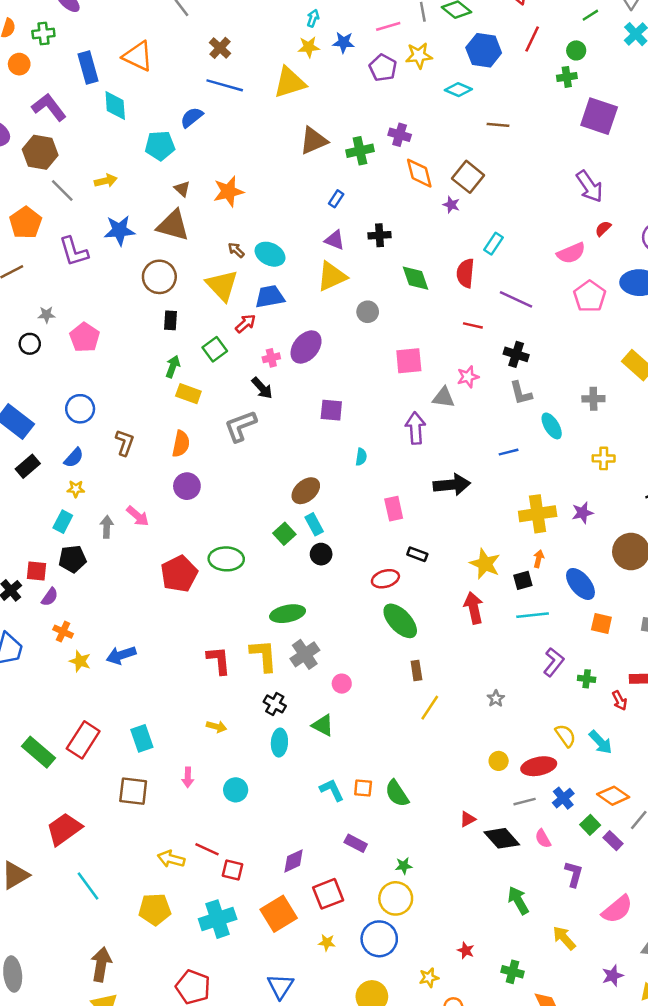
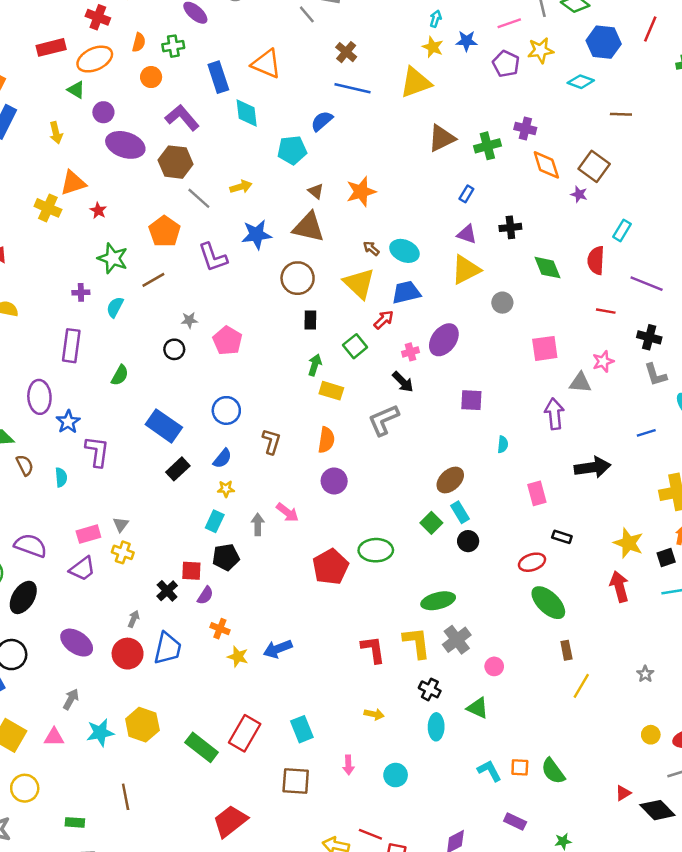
yellow star: (309, 47) -> (433, 47), turned 30

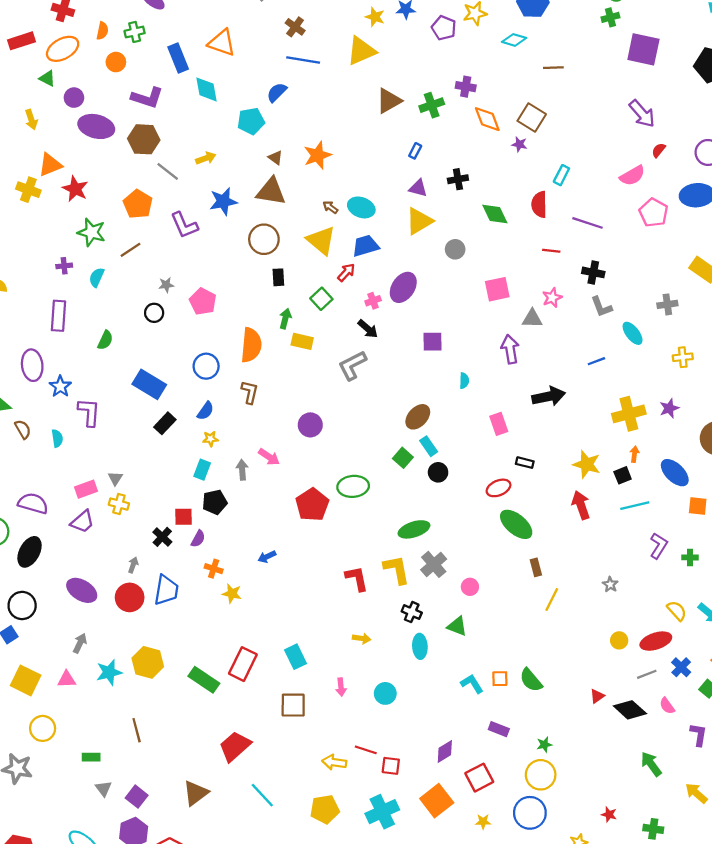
purple L-shape: (182, 118) -> (147, 98), turned 152
red star: (98, 210) -> (75, 189), size x1.6
orange semicircle: (326, 440) -> (251, 345), moved, size x1.4
blue arrow: (278, 649) -> (267, 557), moved, size x0.7

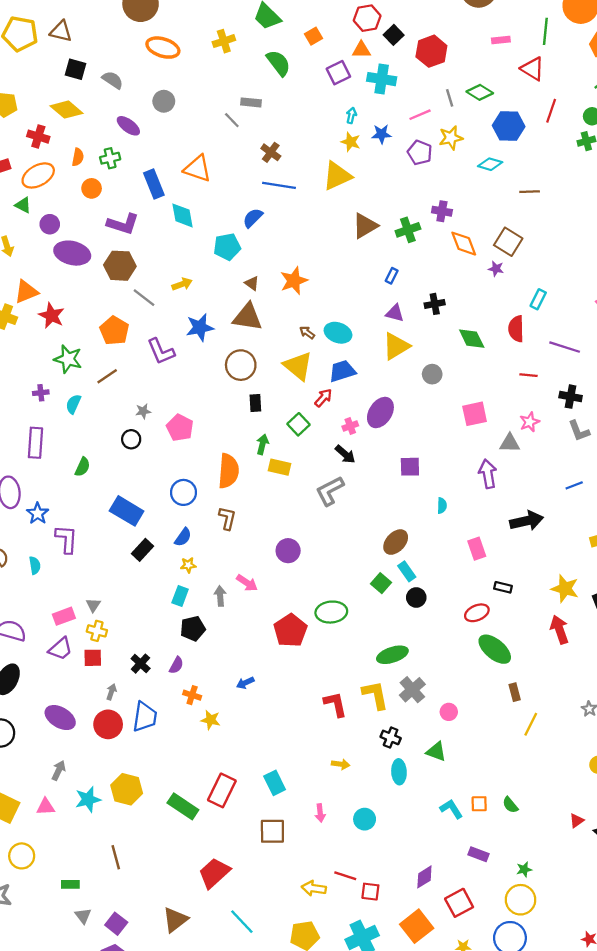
red square: (184, 517) -> (93, 658), moved
green semicircle: (531, 680) -> (510, 805), size x0.7

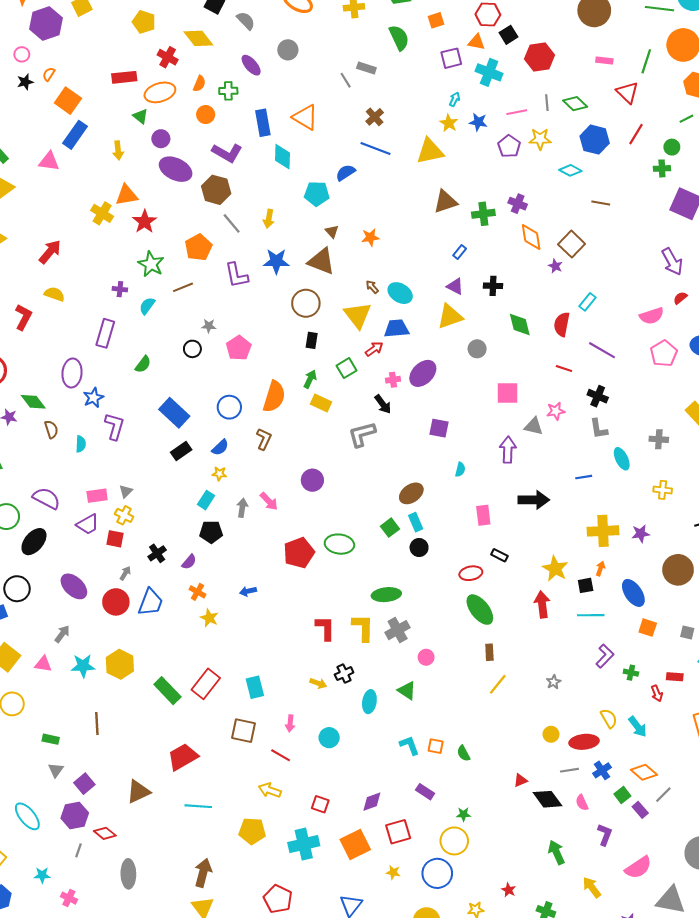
orange star: (294, 281) -> (370, 237), size x0.7
yellow arrow: (182, 284) -> (269, 219), turned 108
black cross: (391, 737) -> (344, 674), moved, turned 30
red line: (345, 876) -> (281, 755), moved
cyan line: (242, 922) -> (198, 806), turned -55

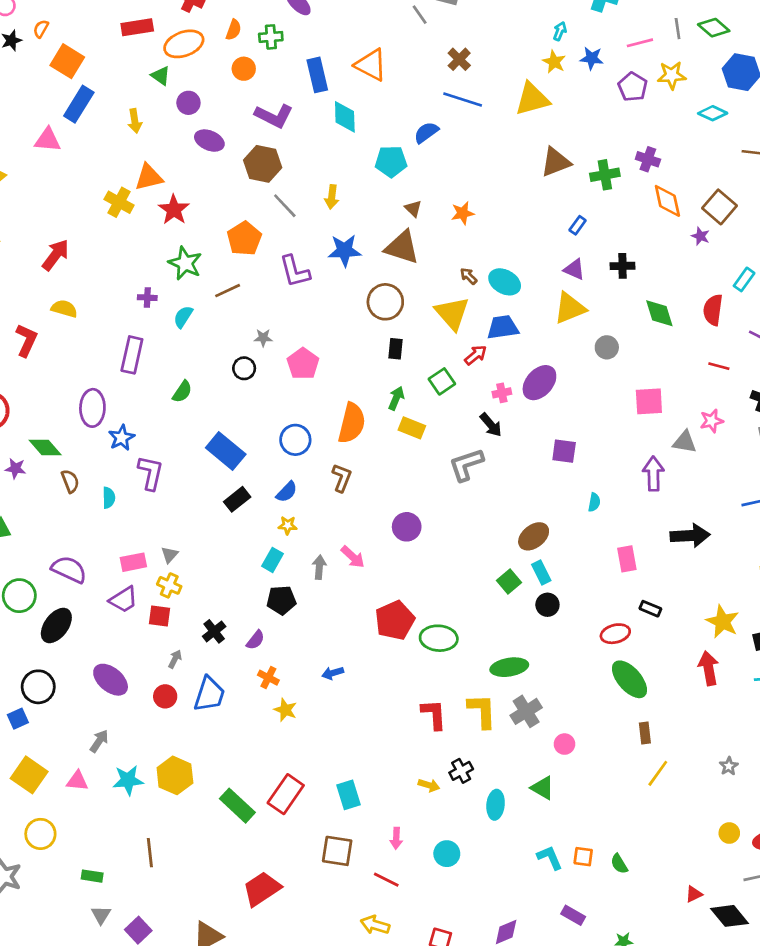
purple ellipse: (176, 169) -> (209, 141), size x0.7
green ellipse: (339, 544) -> (439, 638), moved
red circle: (116, 602) -> (165, 696), size x0.7

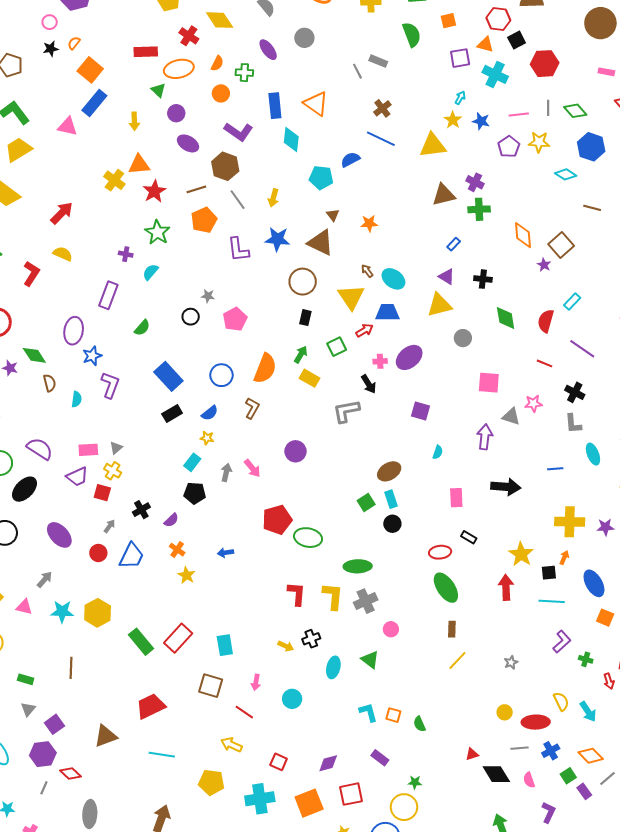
purple cross: (648, 159) -> (475, 182), moved
brown line: (228, 291) -> (196, 189), moved

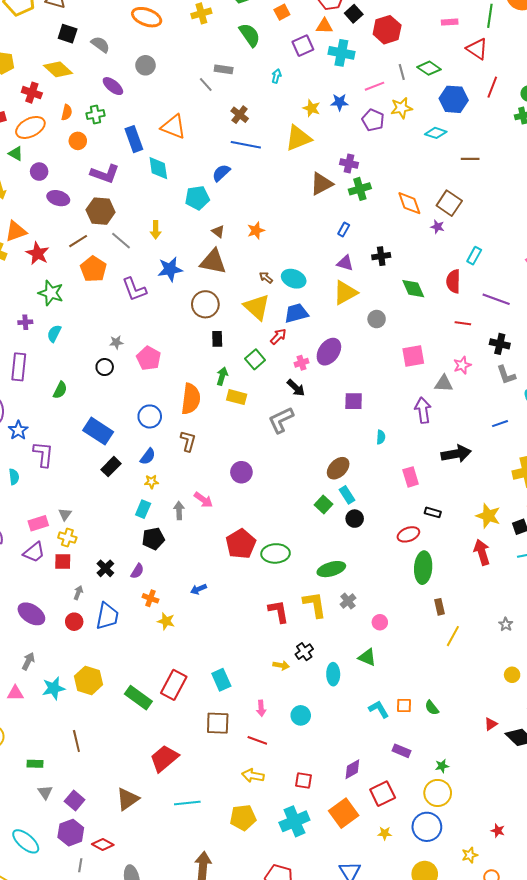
cyan arrow: (460, 98) -> (276, 76), moved
green ellipse: (446, 588) -> (423, 568), turned 52
gray cross: (366, 601) -> (348, 601), size x0.7

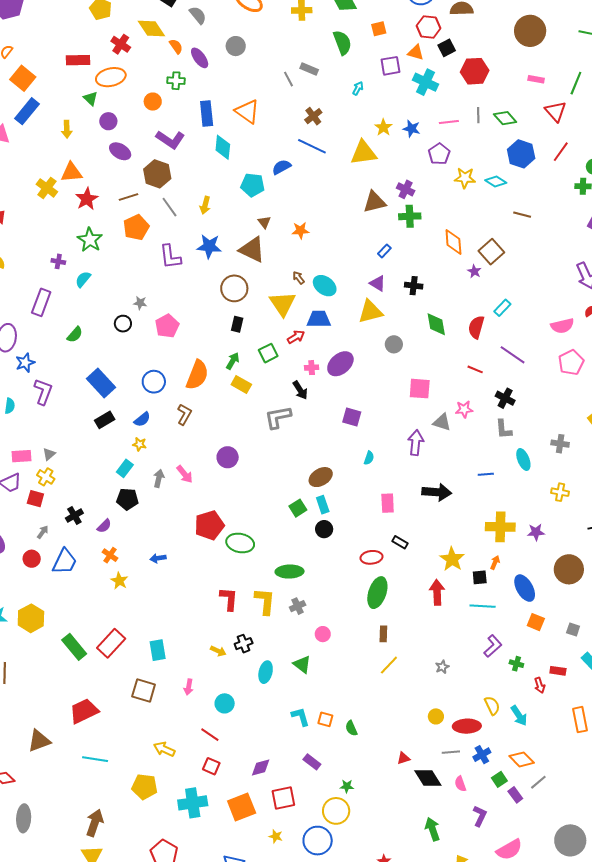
yellow star: (401, 108) -> (465, 178), moved
orange semicircle: (67, 112) -> (176, 46), moved, turned -63
red line: (257, 740) -> (210, 735), moved

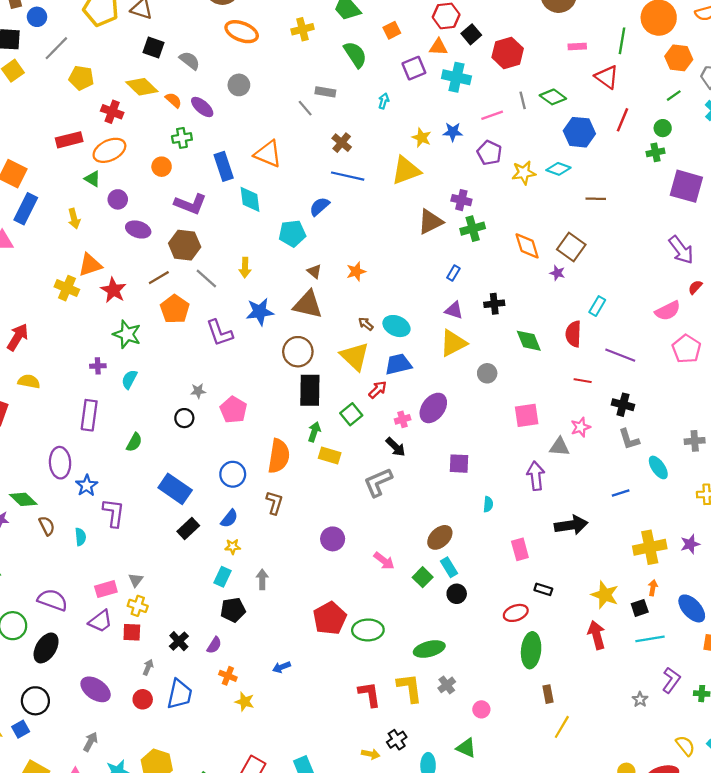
black rectangle: (237, 324) -> (310, 390), size x1.8
pink arrow: (185, 474) -> (384, 561), moved
gray star: (442, 667) -> (640, 699), moved

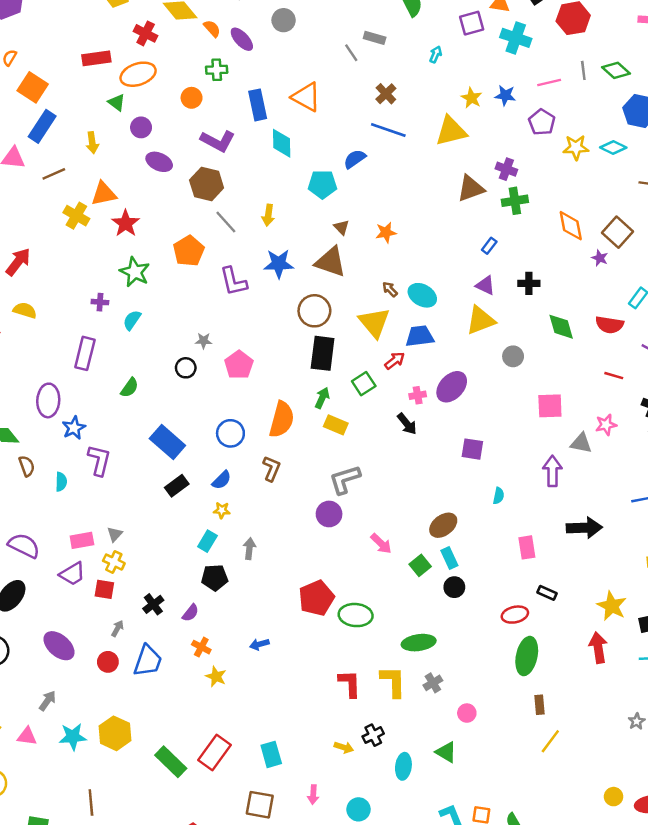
brown line: (159, 278) -> (54, 174), moved
red semicircle: (573, 334) -> (609, 325), turned -90
gray L-shape: (378, 482) -> (345, 480), moved

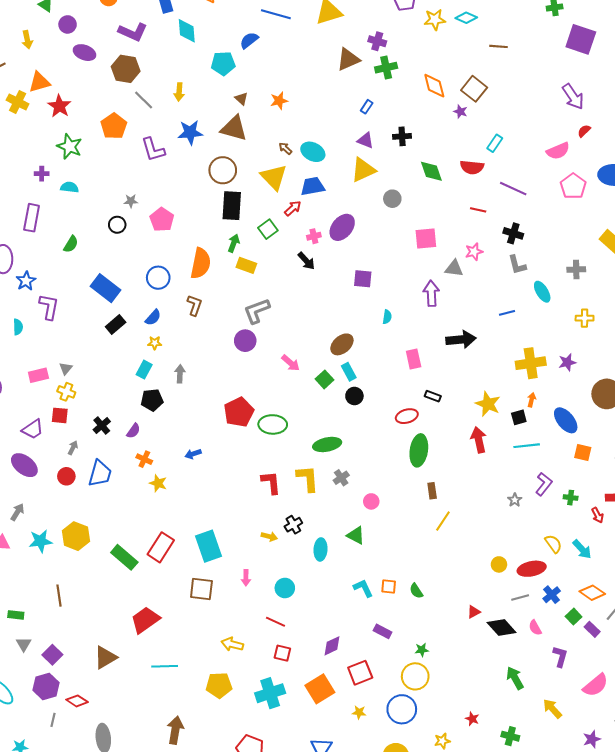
cyan semicircle: (132, 320) -> (69, 187), turned 66
purple trapezoid: (72, 574) -> (33, 429), moved
cyan rectangle: (271, 754) -> (209, 546), size x1.4

